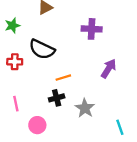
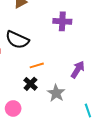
purple arrow: (109, 69) -> (78, 70), moved
black cross: (57, 98) -> (31, 84), turned -32

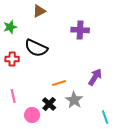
orange line: (37, 65) -> (59, 83), moved
black cross: (31, 84) -> (49, 104), moved

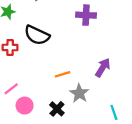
pink line: (13, 96) -> (11, 89), turned 64
black cross: (49, 104) -> (57, 109), moved
pink circle: (32, 115) -> (25, 106), moved

